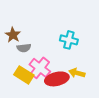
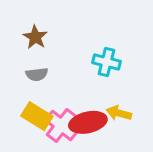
brown star: (13, 35) -> (35, 37), moved
pink cross: (40, 68) -> (62, 125), moved

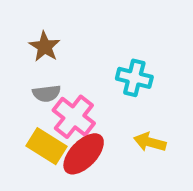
red ellipse: (88, 122) -> (84, 154), moved, turned -33
pink cross: (62, 125) -> (74, 117), moved

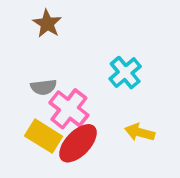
brown star: (45, 47) -> (47, 24), moved
cyan cross: (134, 78) -> (125, 73), turned 36

